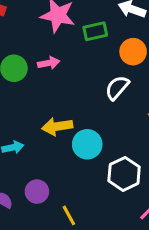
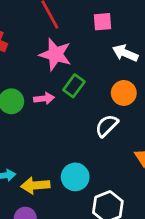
green rectangle: (95, 31) -> (74, 86), moved, turned -45
yellow arrow: (57, 126) -> (35, 185), moved

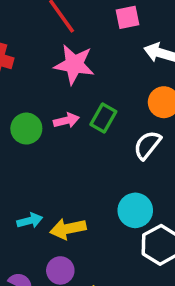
green rectangle: (74, 86) -> (103, 118), moved
cyan circle: (75, 177) -> (135, 210), moved

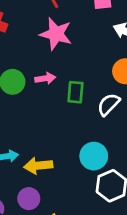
green rectangle: (103, 118) -> (75, 92), moved, turned -30

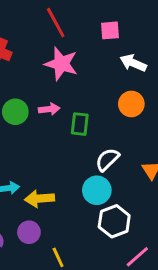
white semicircle: (109, 104) -> (107, 160), moved

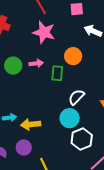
orange circle: (131, 104) -> (73, 56), moved

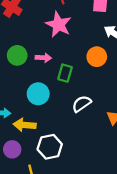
orange circle: (73, 56) -> (97, 57), moved
cyan circle: (70, 118) -> (38, 94), moved
white hexagon: (82, 139) -> (50, 147), moved

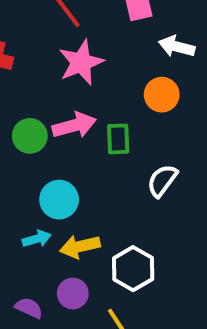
pink star: (58, 24) -> (81, 62), turned -30
pink arrow: (43, 58) -> (74, 125), size x1.5
cyan circle: (38, 94) -> (59, 200), moved

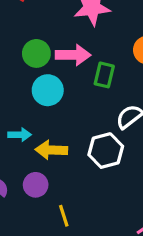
cyan circle: (59, 200) -> (48, 90), moved
white hexagon: (133, 269) -> (106, 151), moved

